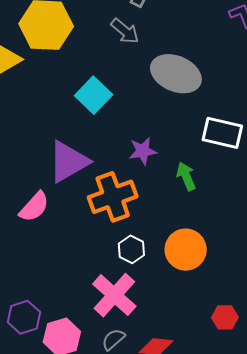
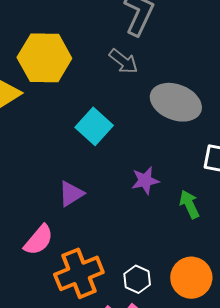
purple triangle: (68, 162) -> (71, 194), size x0.6
orange cross: (113, 197) -> (79, 273), moved

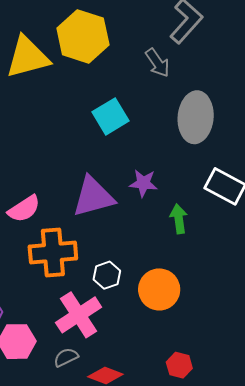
gray ellipse: (176, 102) -> (196, 117), turned 57
purple triangle: (71, 194) -> (93, 197), moved, size x1.6

